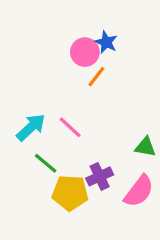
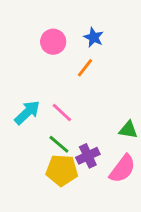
pink circle: (85, 52) -> (53, 42), moved
green line: (46, 163) -> (59, 144), moved

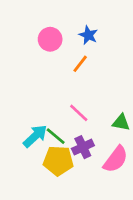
cyan arrow: (27, 112) -> (35, 136), moved
pink line: (62, 112) -> (79, 113), moved

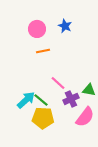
orange line: (80, 64) -> (43, 51), moved, turned 40
purple cross: (83, 147) -> (71, 99), moved

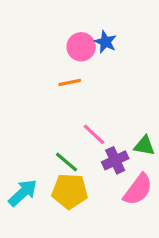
pink circle: (37, 29) -> (81, 47), moved
cyan arrow: (26, 100) -> (23, 193), moved

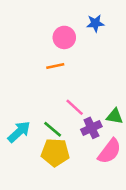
blue star: (105, 42) -> (95, 23), moved, turned -30
cyan arrow: (23, 193) -> (19, 132), moved

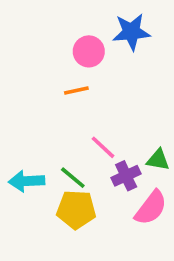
blue star: (95, 23) -> (131, 32), size x1.5
cyan arrow: (19, 132) -> (27, 181), turned -140

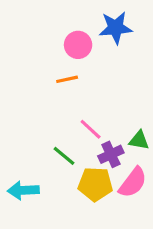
cyan arrow: (27, 181) -> (23, 190), moved
yellow pentagon: (76, 210) -> (95, 184), moved

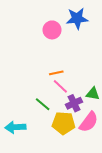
orange line: (67, 79) -> (56, 73), moved

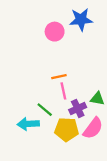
pink line: (60, 86) -> (63, 91), turned 35
cyan arrow: (15, 127) -> (28, 124), moved

